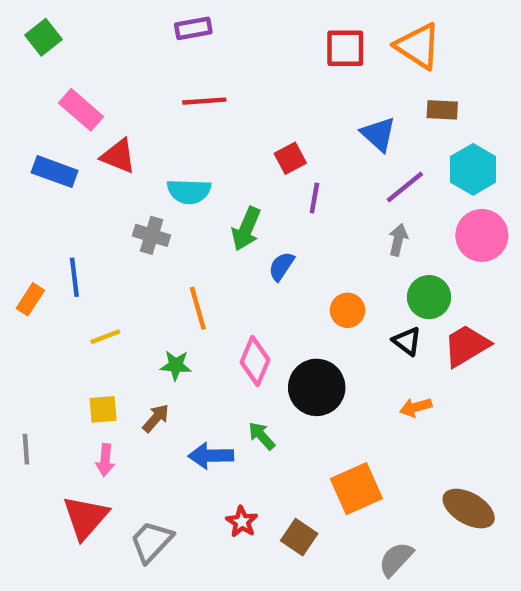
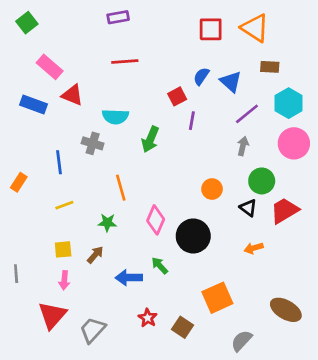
blue semicircle: (281, 266) -> (201, 76), moved
blue line: (74, 277) -> (59, 162), moved

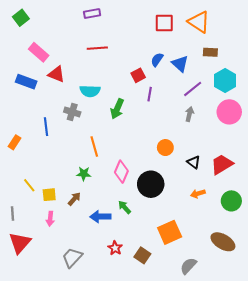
green circle: (262, 181) -> (231, 201), moved
yellow line: (64, 205) -> (29, 185), moved, turned 72
red triangle: (52, 315) -> (20, 243), moved

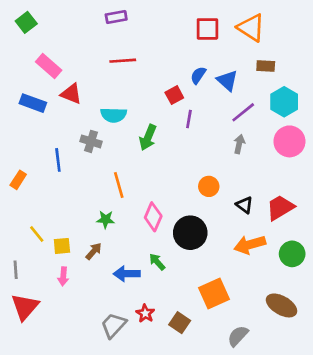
orange arrow: (198, 194) -> (250, 245), size x1.6
gray trapezoid: (72, 257) -> (114, 325), moved

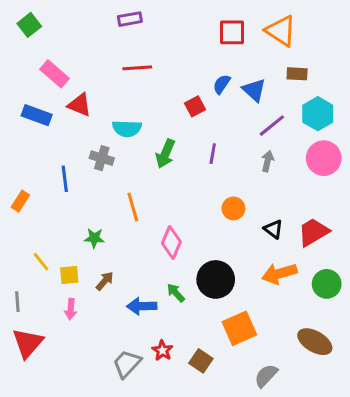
purple line: (189, 119) -> (213, 154), moved
green star: (106, 219) -> (94, 238), moved
black circle: (190, 233) -> (216, 279), moved

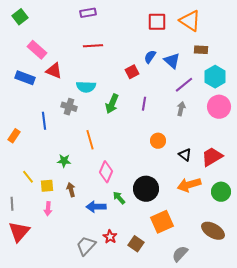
pink diamond: (171, 242) -> (106, 172), moved
brown arrow: (105, 281) -> (71, 190), turned -56

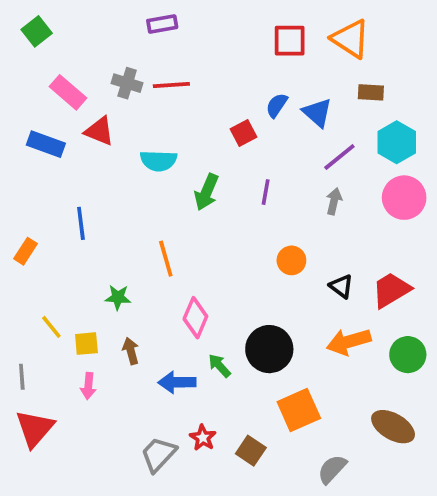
gray cross: (69, 107) -> (127, 83), moved

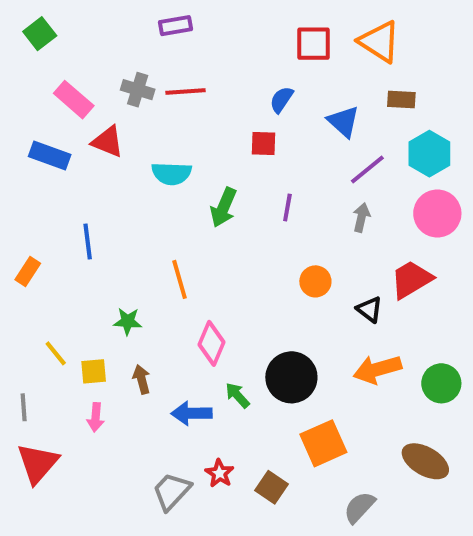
blue semicircle: (277, 105) -> (281, 100), moved
red square: (243, 133) -> (263, 144), turned 30
red trapezoid: (391, 290) -> (411, 279), moved

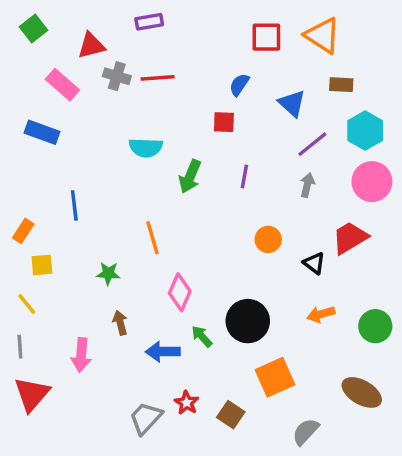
red triangle: (108, 142) -> (91, 46), moved, turned -36
yellow line: (56, 353) -> (27, 304), moved
orange arrow: (377, 369) -> (321, 314), size x0.7
yellow square: (94, 371) -> (42, 265), moved
pink arrow: (96, 417) -> (81, 355), size x1.4

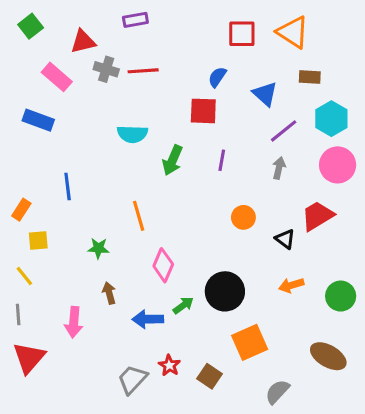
red square: (224, 122) -> (203, 111), size x1.4
green arrow: (202, 336) -> (183, 305), turned 95

